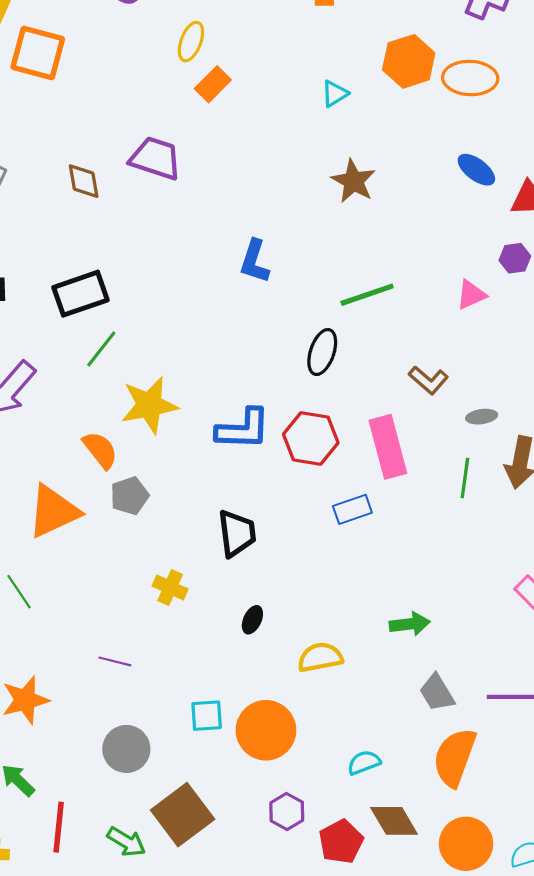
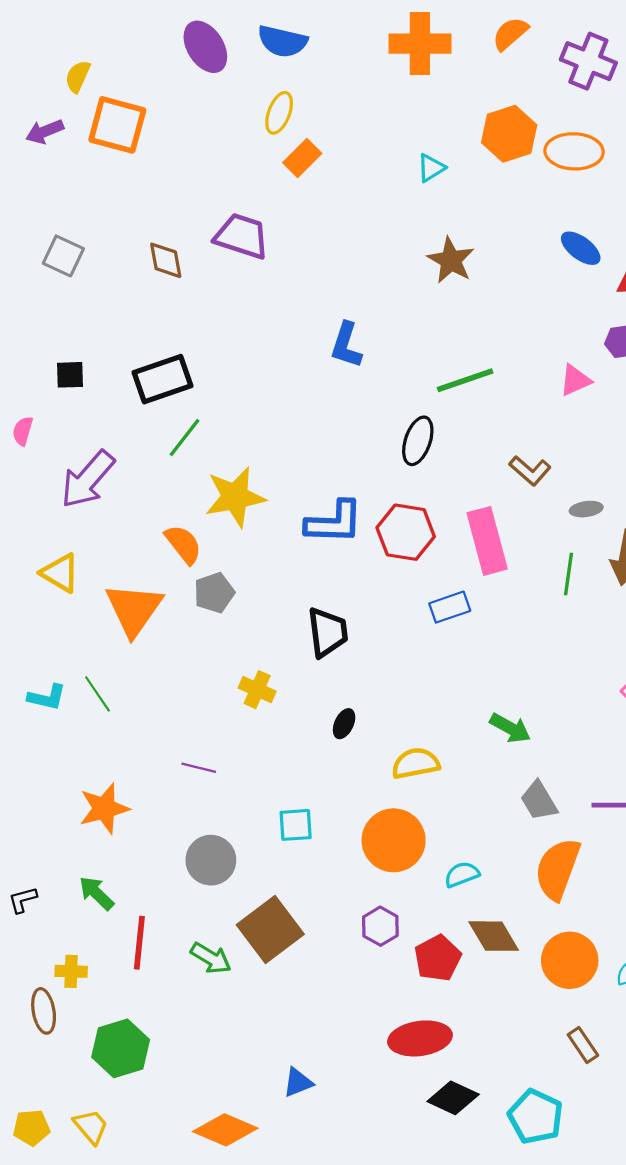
orange triangle: (53, 511) -> (134, 609), turned -30
green arrow: (410, 624) -> (510, 728), turned 36
orange circle: (266, 730) -> (394, 840), moved

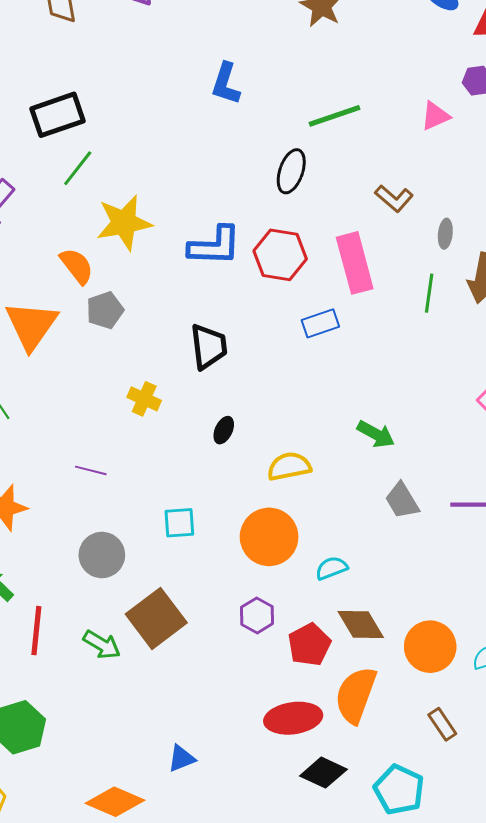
gray ellipse: (586, 509) -> (445, 234), turned -76
orange semicircle: (558, 869) -> (356, 695), moved

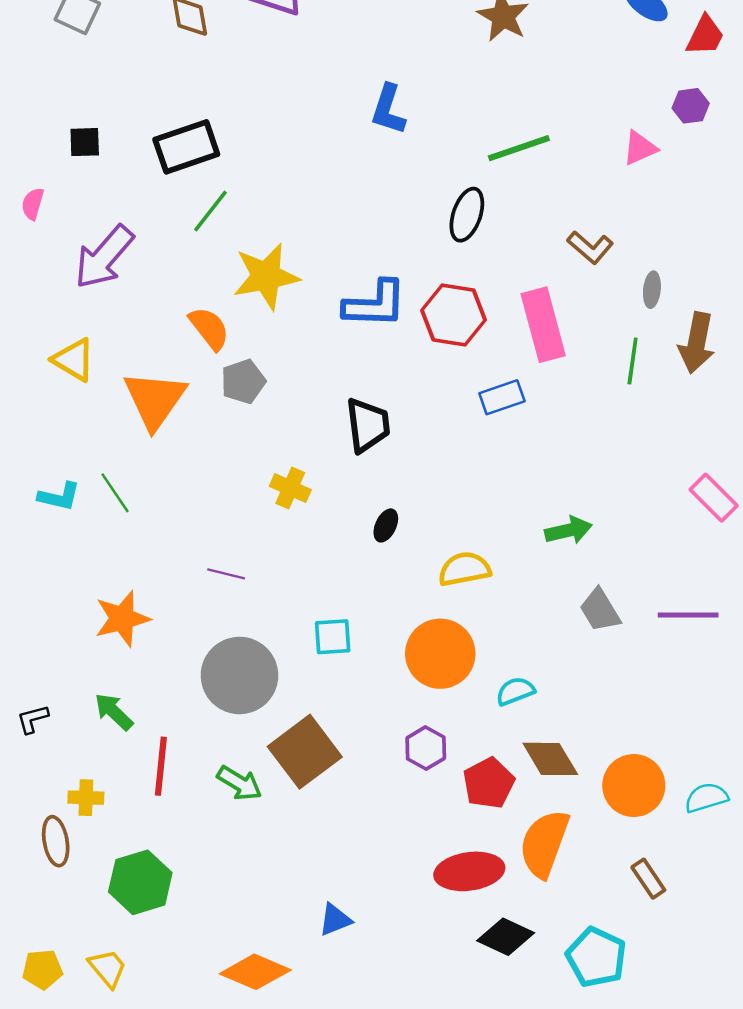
green arrow: (376, 434) -> (568, 530), turned -42
gray circle: (102, 555) -> (239, 675), size x1.4

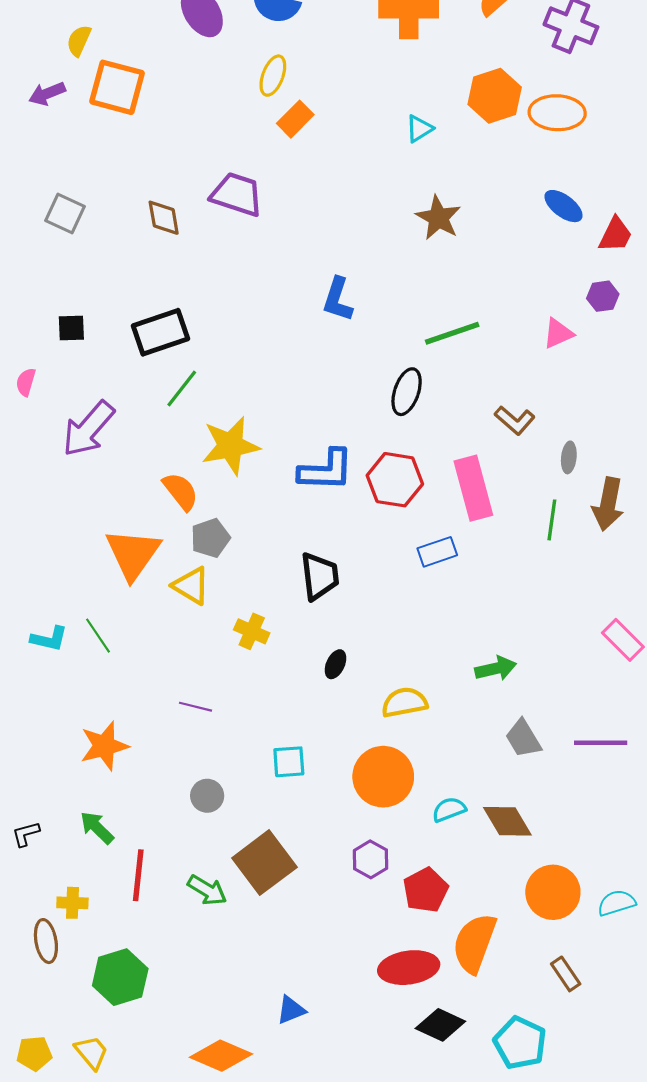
yellow triangle: (74, 360) -> (191, 586), moved
gray circle: (239, 675) -> (207, 796), size x0.5
brown diamond: (550, 759) -> (507, 821), moved

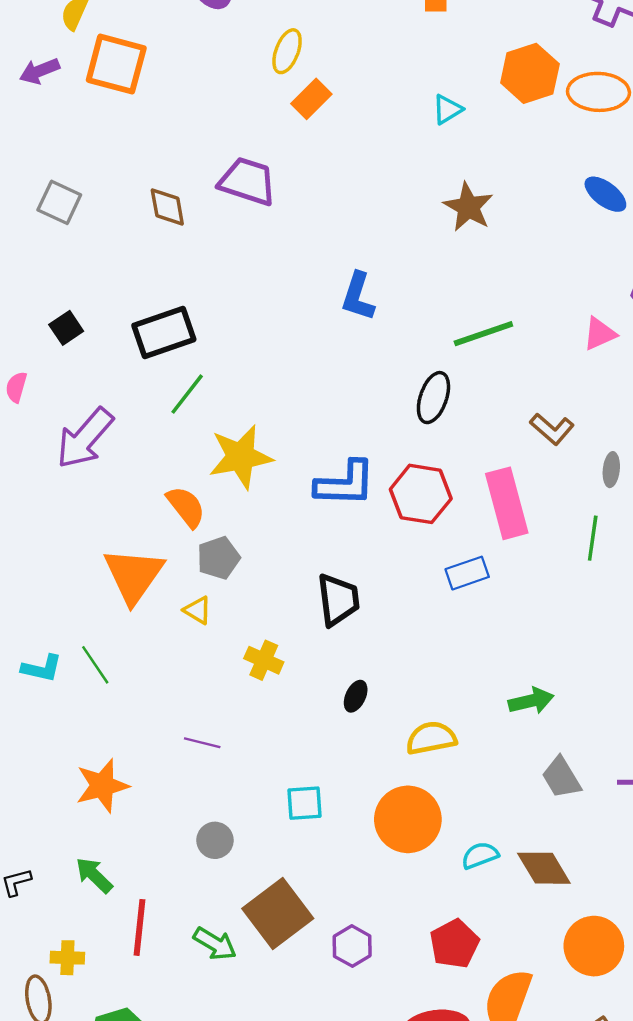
black square: (71, 328) -> (66, 328), turned -32
yellow triangle: (191, 586) -> (198, 610), size x0.7
purple hexagon: (370, 859) -> (352, 946), moved

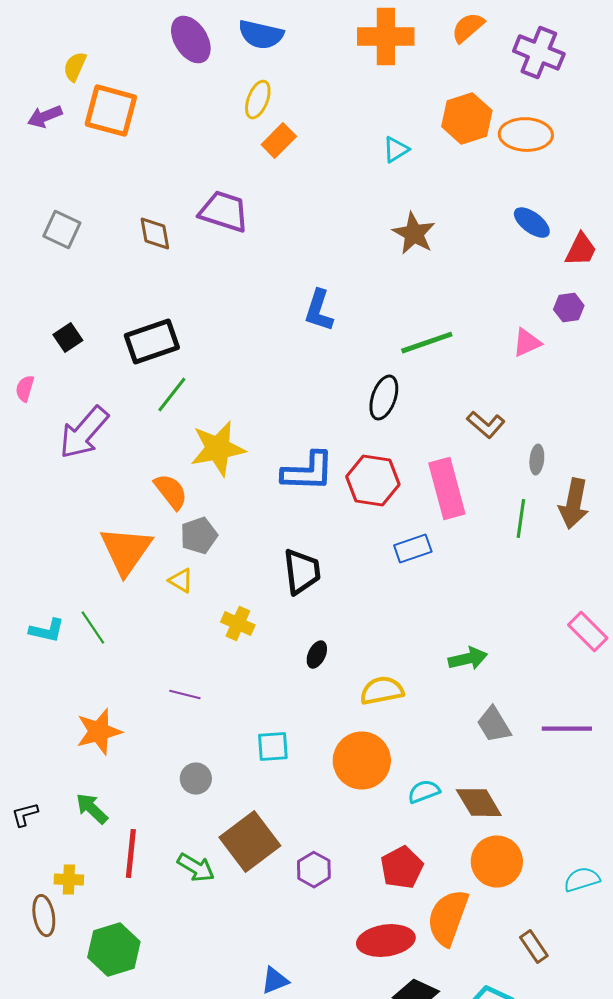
orange circle: (594, 946) -> (497, 862), moved

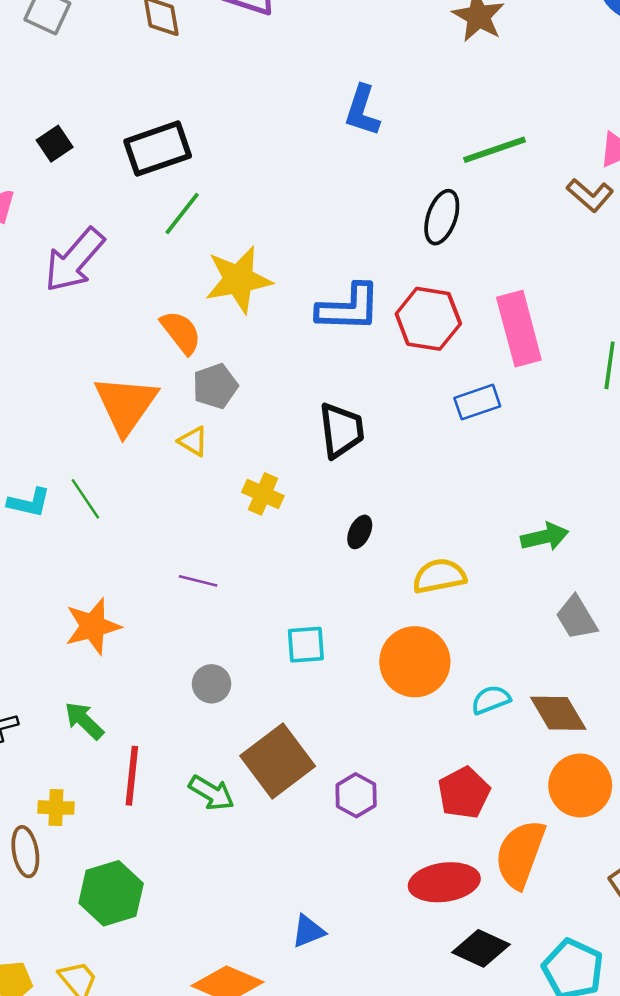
brown L-shape: (486, 425) -> (590, 195), moved

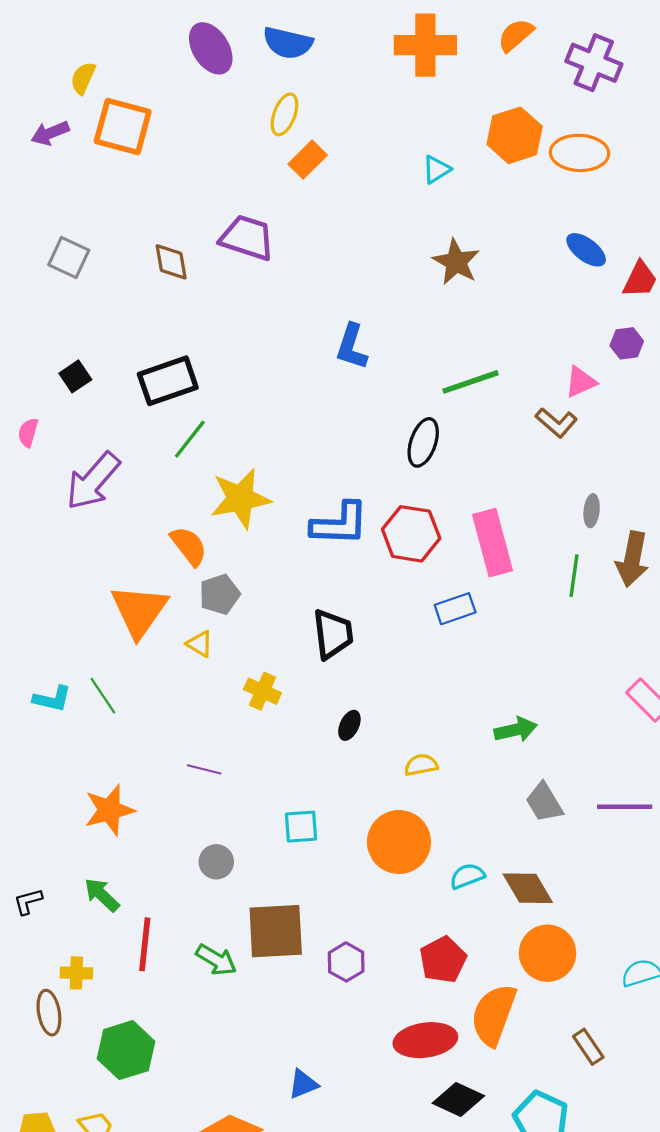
yellow semicircle: (439, 576) -> (421, 765), size x0.7
brown square: (278, 761) -> (276, 931), turned 34

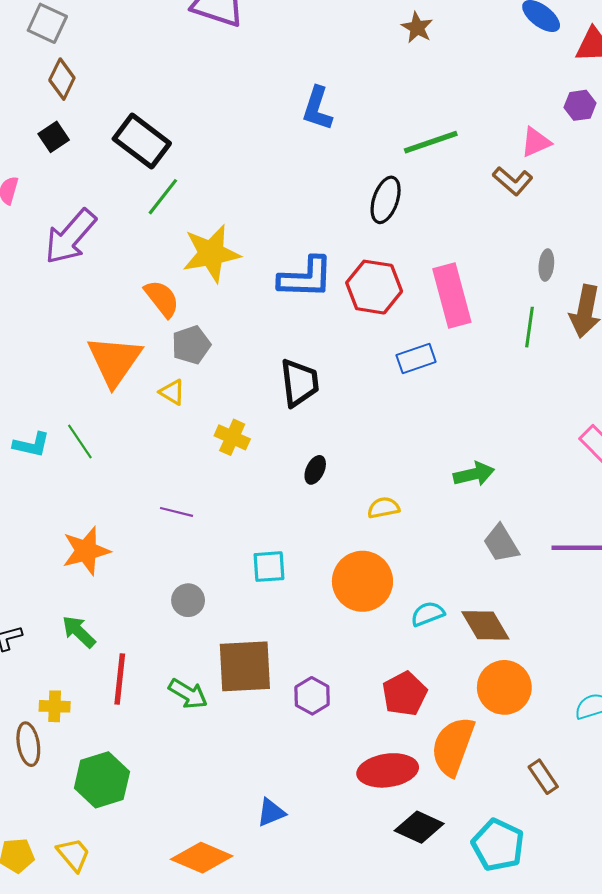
brown diamond: (171, 262) -> (62, 79), moved, turned 36
brown star: (456, 262) -> (417, 28), size x0.7
black rectangle: (168, 381) -> (142, 141), turned 56

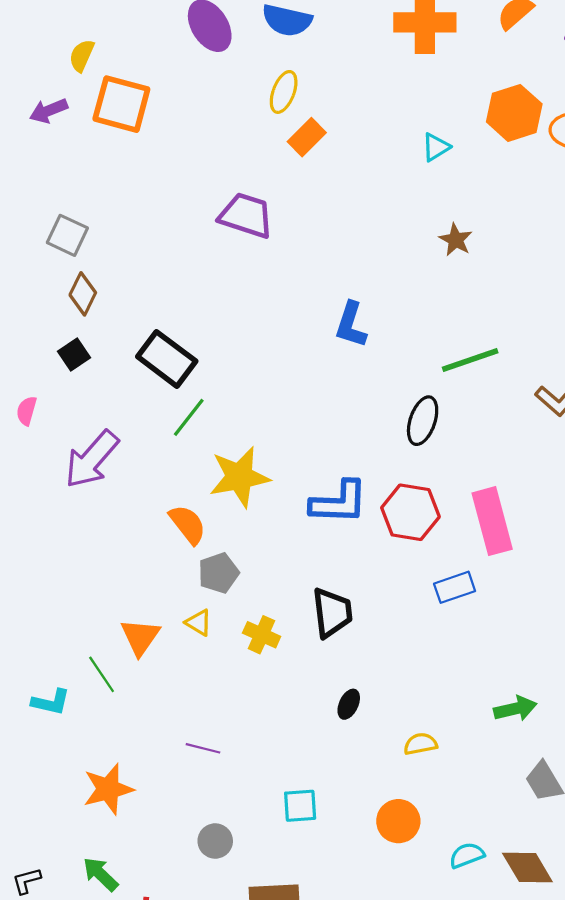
orange triangle: (115, 361) -> (140, 637), moved, size x0.7
yellow cross: (232, 437) -> (262, 635), moved
cyan L-shape: (31, 445) -> (51, 702), moved
orange circle: (362, 581) -> (398, 821), size x0.7

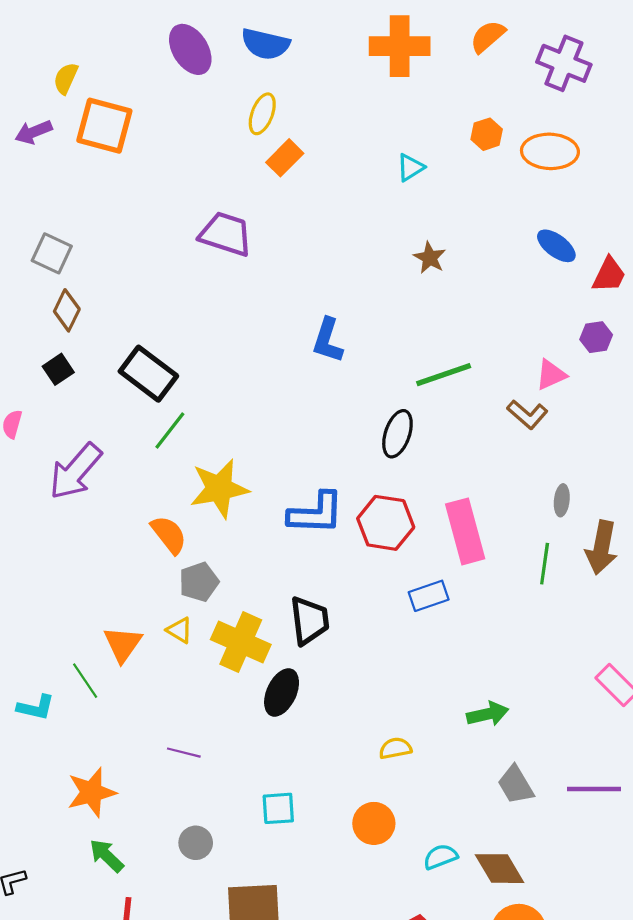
orange hexagon: (514, 113) -> (487, 134), size x0.6
yellow cross: (262, 635) -> (241, 642), size x1.6
black ellipse: (349, 704) -> (282, 692), moved, size x1.6
green arrow: (100, 874) -> (107, 856), moved

